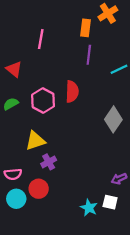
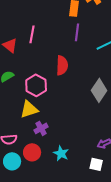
pink line: (41, 39) -> (32, 34), moved
pink hexagon: (43, 100) -> (36, 85), moved
cyan star: (89, 208) -> (61, 153), moved

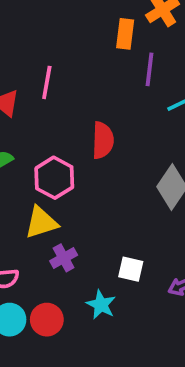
purple line: (77, 32) -> (149, 69), moved
red circle: (32, 152) -> (47, 320), moved
white square: (96, 164) -> (131, 269), moved

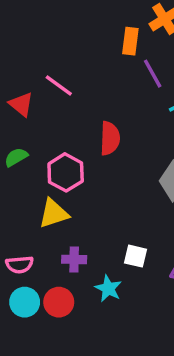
purple line: (149, 69) -> (153, 74), turned -36
pink line: (47, 82) -> (59, 85), turned -64
purple cross: (64, 258) -> (74, 259), moved, turned 30

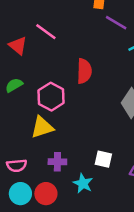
purple line: (153, 74) -> (116, 23), turned -30

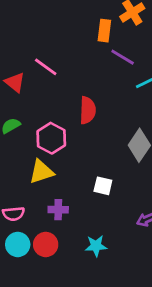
white square: (103, 159) -> (103, 186), moved
cyan star: (83, 183) -> (96, 246), moved, turned -30

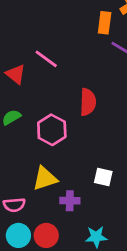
yellow triangle: (41, 172) -> (45, 178), moved
purple cross: (58, 210) -> (70, 201), moved

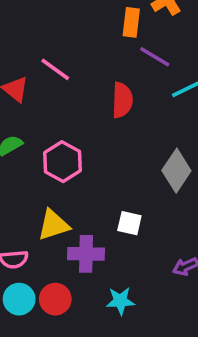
red semicircle: (88, 102) -> (122, 100), moved
purple cross: (70, 201) -> (86, 254), size x1.4

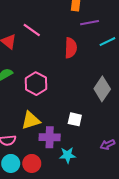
purple line: (155, 57) -> (90, 23), turned -42
cyan star: (120, 301) -> (67, 155), moved

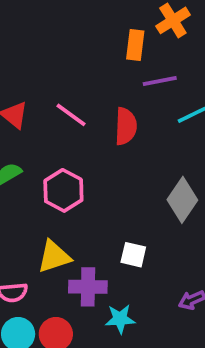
pink line: (32, 30) -> (71, 115), moved

